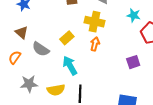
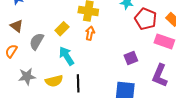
gray semicircle: (41, 49) -> (37, 41), turned 90
purple square: (133, 62) -> (131, 58), moved

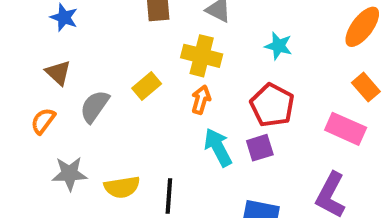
red pentagon: (146, 19) -> (272, 105), moved
cyan arrow: (67, 56) -> (218, 147), moved
purple square: (131, 58) -> (260, 148), moved

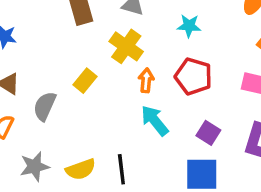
yellow cross: (202, 56) -> (126, 46), turned 32
orange arrow: (201, 100) -> (146, 80), moved
purple square: (260, 148) -> (208, 133), moved, turned -30

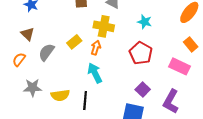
yellow cross: (126, 46) -> (104, 26), turned -36
orange arrow: (146, 80) -> (96, 48), moved
cyan arrow: (155, 121) -> (95, 73), moved

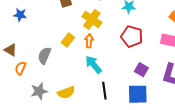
yellow cross: (104, 26) -> (92, 19), turned 36
brown triangle: (27, 34) -> (11, 50), moved
black line: (85, 100) -> (104, 91), moved

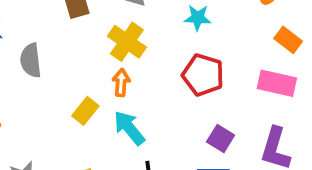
yellow rectangle: (68, 40) -> (85, 111), moved
gray semicircle: (44, 56) -> (31, 60), moved, turned -30

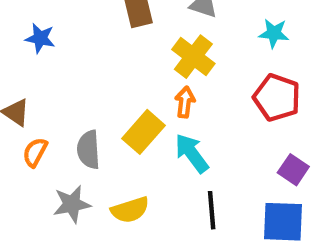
gray semicircle: (31, 60) -> (88, 150), moved
yellow rectangle: (85, 111) -> (143, 132), size x1.4

